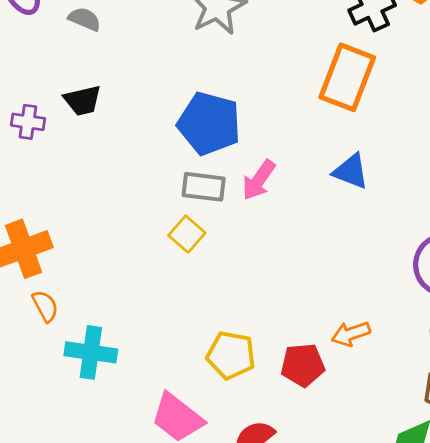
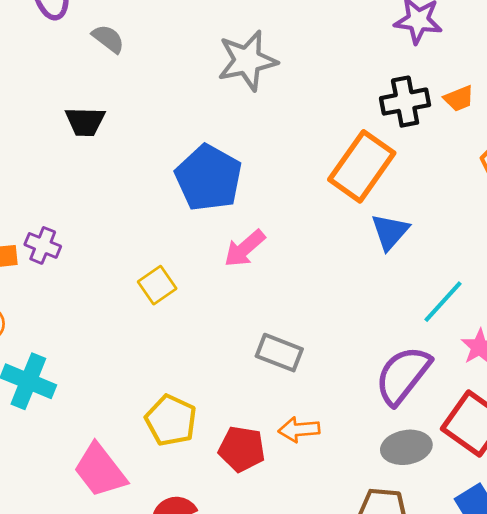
purple cross: (28, 122) -> (43, 245), moved
blue triangle: (351, 171) -> (390, 232), moved, turned 36
gray rectangle: (204, 187) -> (279, 353), moved

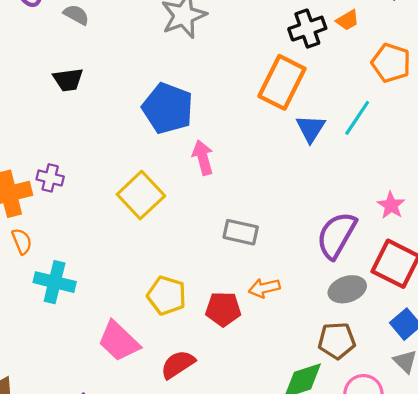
pink arrow: (245, 248) -> (203, 157), turned 124
yellow square: (157, 285) -> (141, 195), size x1.6
cyan line: (443, 302) -> (357, 118), moved

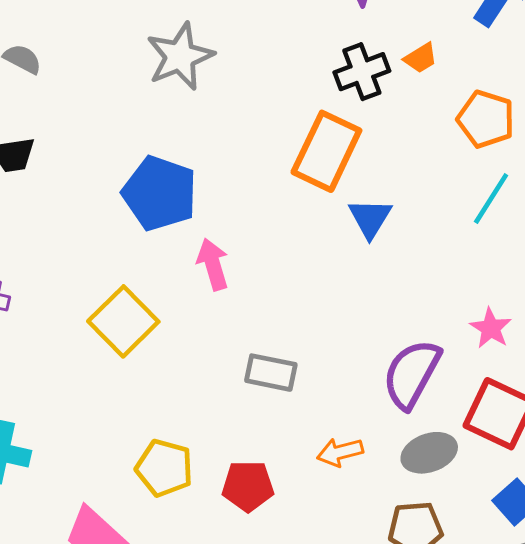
cyan line: (357, 118) -> (491, 199), moved
orange arrow: (264, 288) -> (340, 452), moved

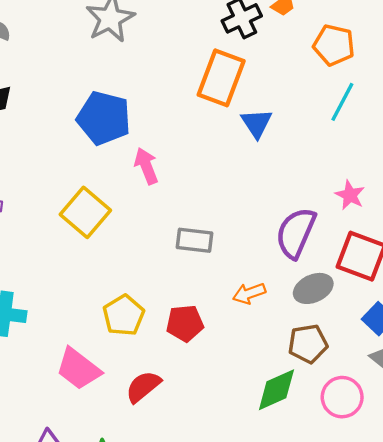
yellow pentagon: (164, 468) -> (124, 315), turned 30

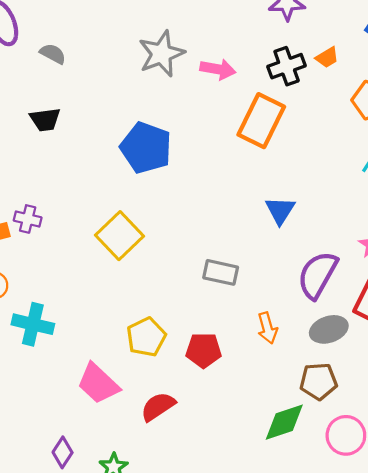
blue triangle: (257, 123) -> (280, 210), moved
pink arrow: (146, 166) -> (218, 69), moved, turned 116
orange arrow: (249, 293) -> (267, 328), turned -92

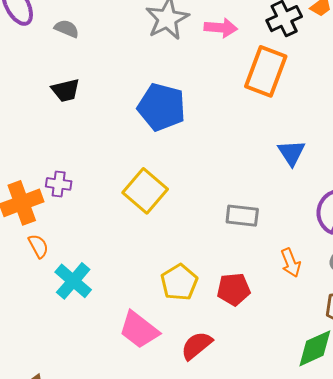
cyan cross: (33, 324) -> (73, 281), turned 33

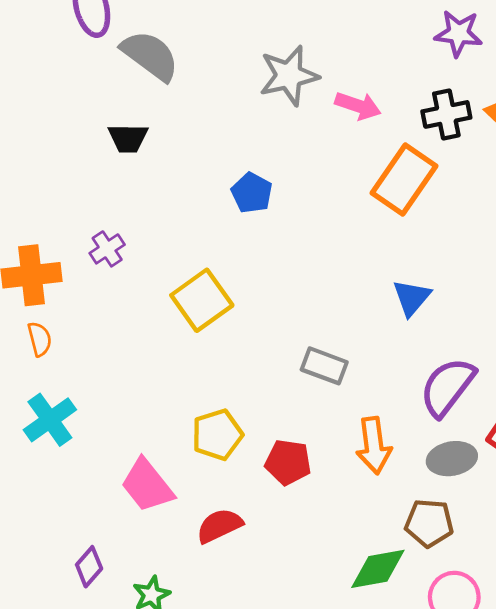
gray semicircle: (67, 29) -> (150, 56), size x1.8
blue pentagon: (162, 107) -> (252, 193), size x0.6
purple cross: (59, 184) -> (107, 249), moved, turned 35
orange arrow: (291, 263) -> (374, 446), size x1.4
cyan cross: (73, 281) -> (50, 420), moved

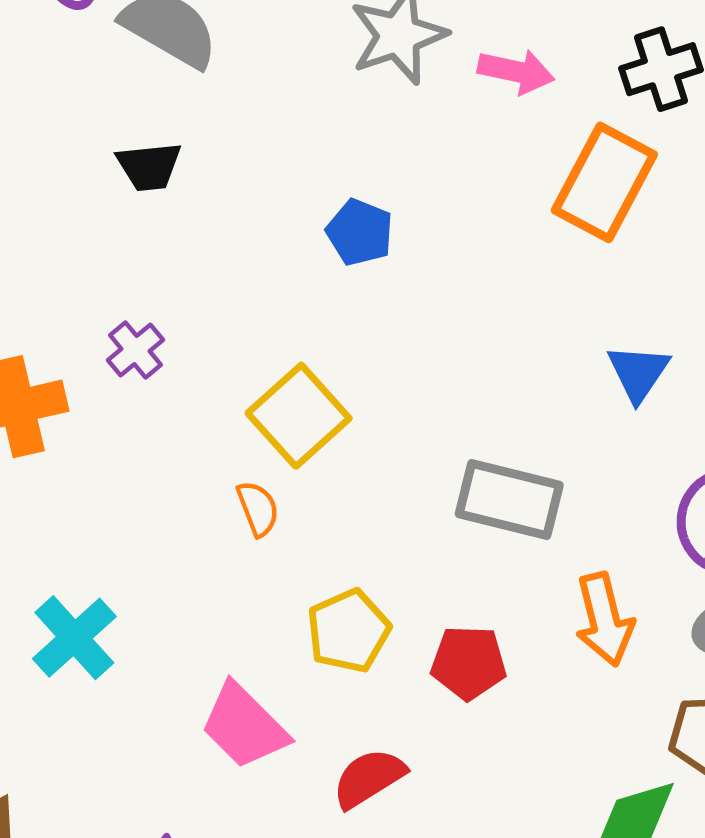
orange semicircle: (40, 339) -> (258, 509), moved
gray rectangle: (324, 366) -> (509, 500), size x1.4

